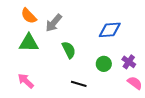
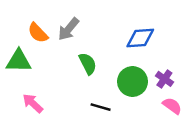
orange semicircle: (29, 16) -> (38, 33), moved
green triangle: (29, 43) -> (19, 61), moved
green circle: (104, 64) -> (132, 82), size x1.5

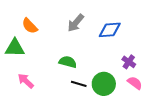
gray arrow: (69, 29) -> (76, 23), moved
green semicircle: (88, 64) -> (68, 62), moved, turned -48
green circle: (132, 82) -> (104, 84), moved

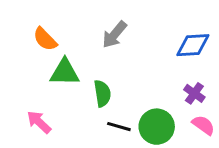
blue diamond: (110, 30) -> (193, 45), moved
green triangle: (15, 48) -> (65, 72), moved
green semicircle: (68, 62) -> (102, 93), turned 66

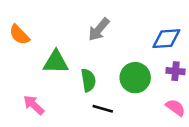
orange semicircle: (45, 39) -> (19, 35), moved
purple cross: (194, 93) -> (176, 71), moved, turned -30
green circle: (157, 127) -> (135, 78), moved

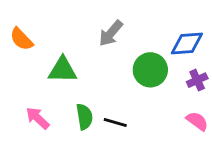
purple cross: (176, 71) -> (197, 80), turned -30
green circle: (135, 78) -> (150, 70), moved
green semicircle: (88, 80) -> (84, 117), moved

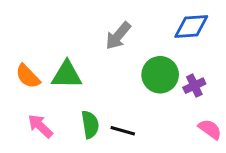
orange semicircle: (21, 39) -> (28, 76), moved
blue diamond: (187, 43) -> (191, 26), moved
purple cross: (197, 80) -> (194, 86), moved

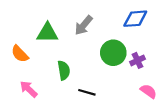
green triangle: (67, 75) -> (47, 33), moved
green semicircle: (90, 125) -> (64, 70), moved

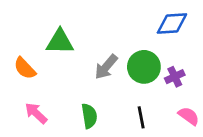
gray arrow: (84, 25) -> (106, 67), moved
green semicircle: (64, 70) -> (89, 116), moved
black line: (87, 92) -> (141, 117), moved, turned 63

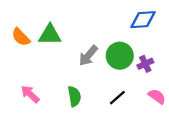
orange semicircle: (25, 68) -> (21, 37), moved
black line: (141, 117) -> (117, 98), turned 60

